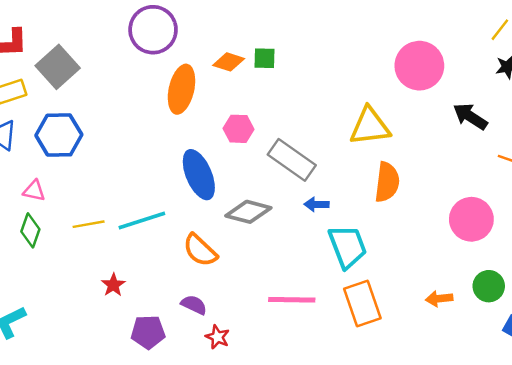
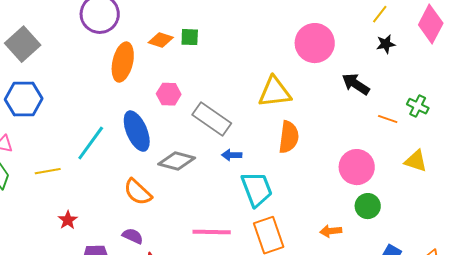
cyan line: (142, 221) -> (91, 143), moved, turned -36
green circle: (489, 286) -> (368, 206), moved

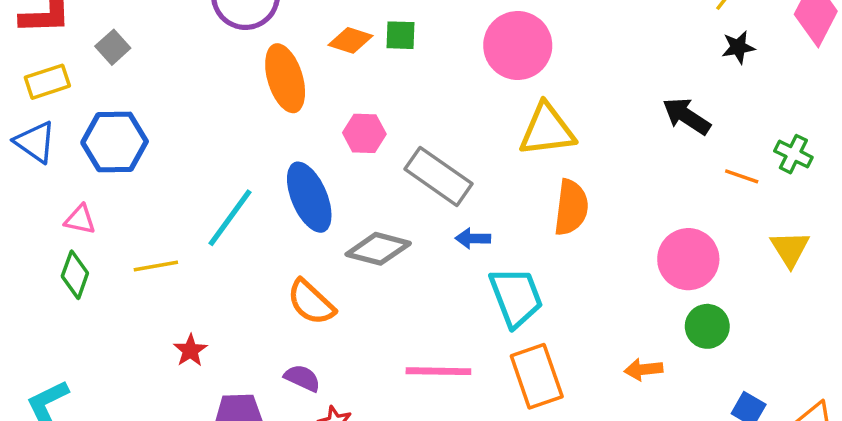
pink circle: (315, 43) -> (518, 45), moved
gray square: (23, 44) -> (113, 47), size x0.6
orange ellipse: (123, 62) -> (285, 78), turned -30
yellow triangle: (416, 161) -> (790, 249), turned 40

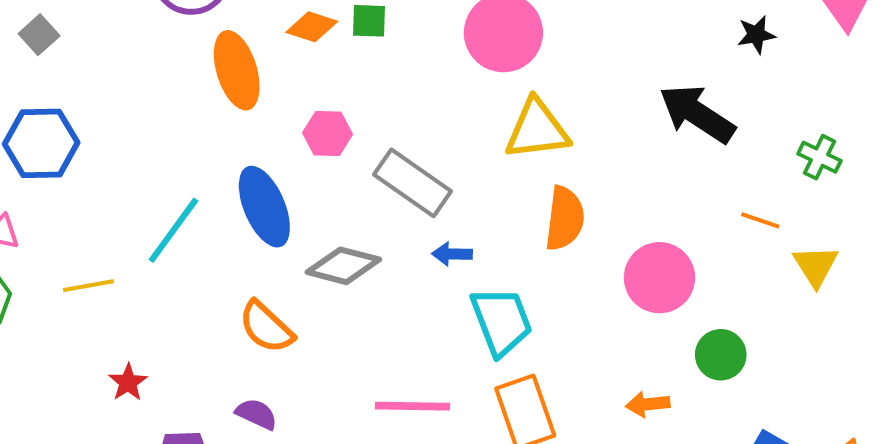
black arrow: (687, 116) -> (697, 114), size x1.4
orange line: (742, 176) -> (760, 220), moved
pink circle: (688, 259) -> (659, 278), moved

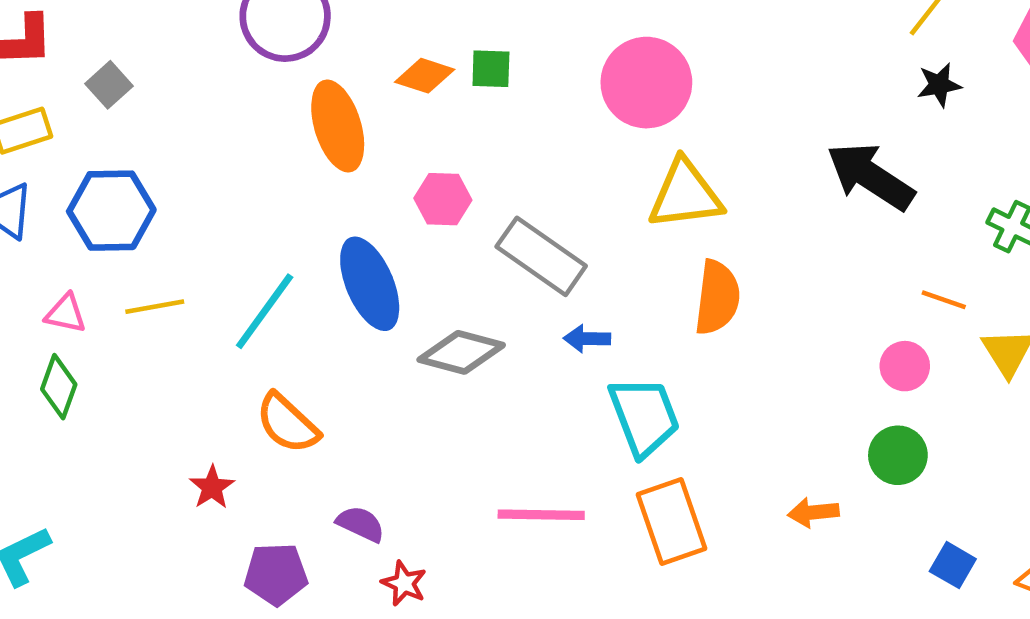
pink circle: (659, 278) -> (905, 366), moved, size x0.6
yellow line: (89, 286) -> (155, 307), moved
orange semicircle: (266, 327) -> (287, 423), moved

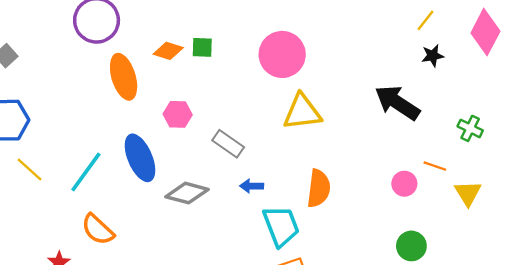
gray rectangle: (541, 256) -> (228, 144), size x0.7
orange semicircle: (717, 297) -> (319, 188), moved
yellow line: (155, 307) -> (30, 170), turned 52
pink circle: (905, 366) -> (404, 184), moved

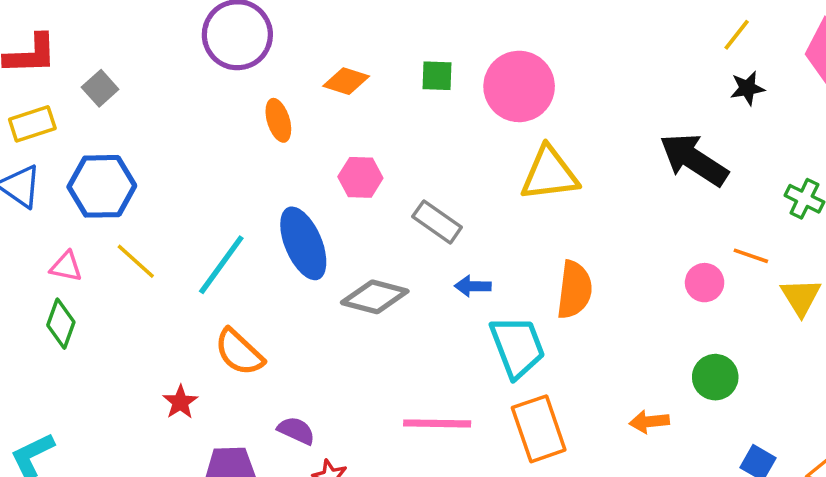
green square: (202, 47) -> (437, 76), moved
orange ellipse: (124, 77) -> (278, 120), size x0.6

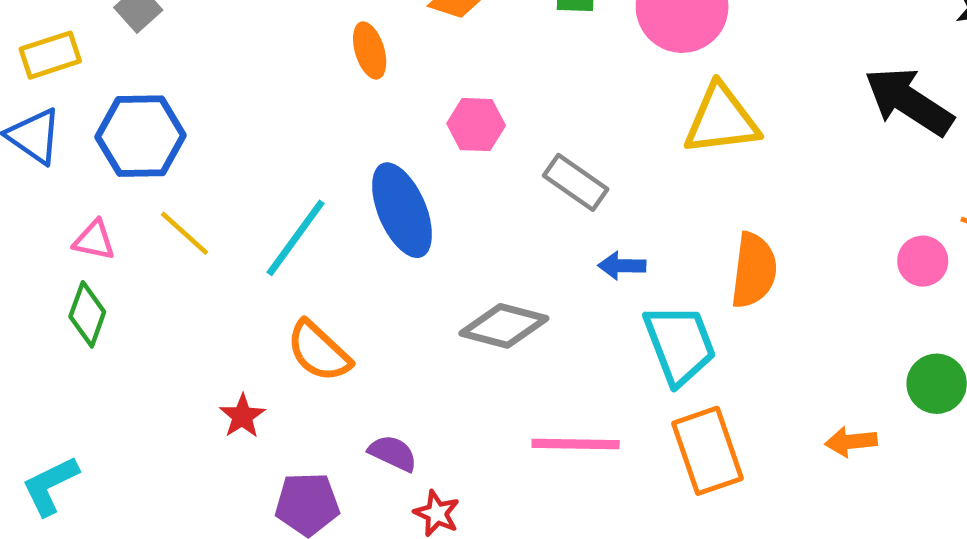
gray diamond: (375, 297) -> (504, 326), moved

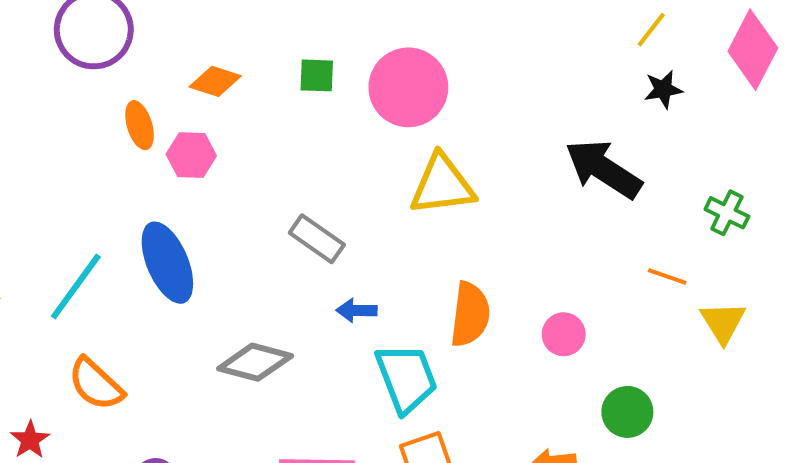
pink hexagon: (476, 125) -> (191, 155), moved
pink circle: (923, 261) -> (564, 334), moved

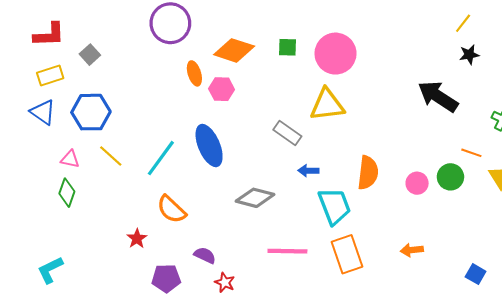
orange diamond: (215, 81) -> (234, 50), size x1.5
yellow triangle: (442, 185) -> (327, 105), moved
green circle: (627, 412) -> (450, 177), moved

